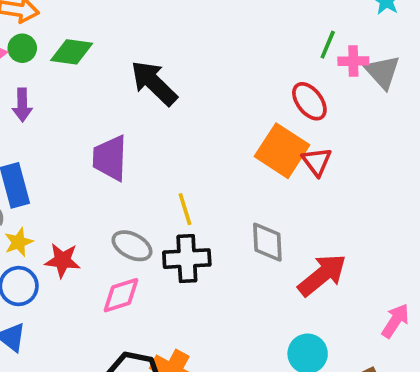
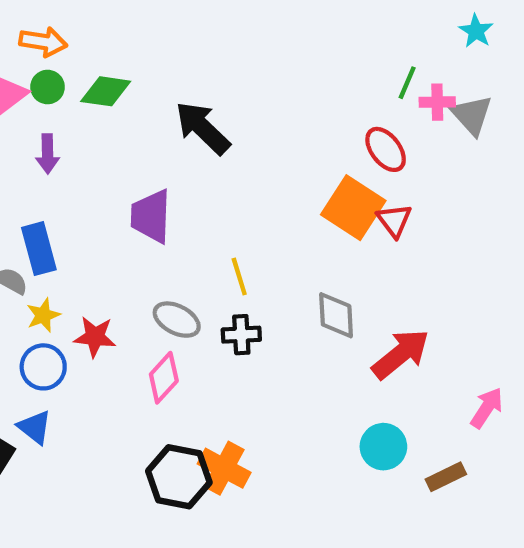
black cross: (187, 259) -> (241, 335), size x0.7
pink diamond: (121, 295) -> (164, 378), turned -30

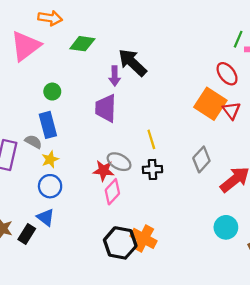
green circle: (48, 87) -> (52, 92), moved
purple arrow: (48, 154) -> (115, 76), moved
gray diamond: (336, 315) -> (201, 159), turned 45
red star: (95, 337) -> (103, 171), moved

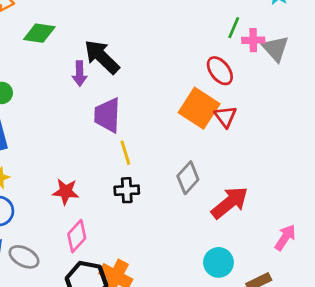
purple trapezoid: (106, 108) -> (107, 115), moved
gray ellipse: (119, 162) -> (24, 257), moved
pink diamond: (112, 192) -> (77, 236), moved

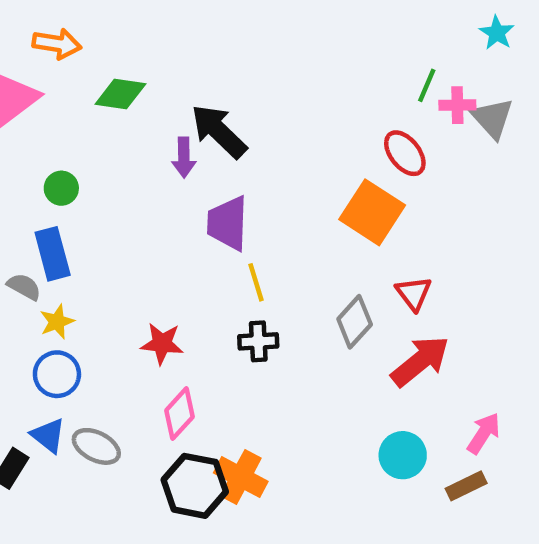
red triangle: (225, 117) -> (414, 293), moved
pink arrow: (285, 237) -> (484, 433), moved

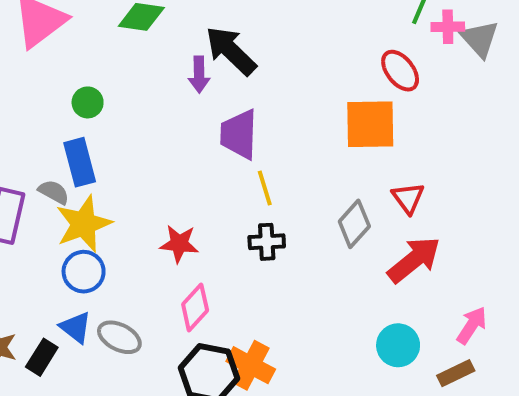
orange square: (372, 212) -> (370, 124), turned -34
yellow star: (57, 322) -> (84, 224), size x1.8

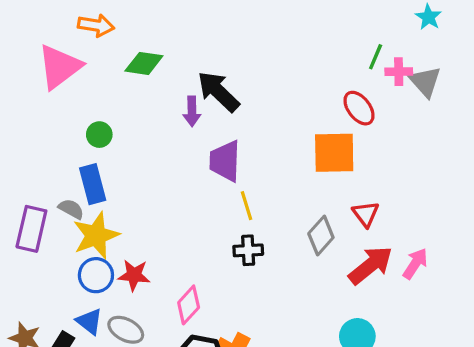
red star: (179, 244) -> (134, 275), moved
pink arrow: (472, 325) -> (415, 264), moved

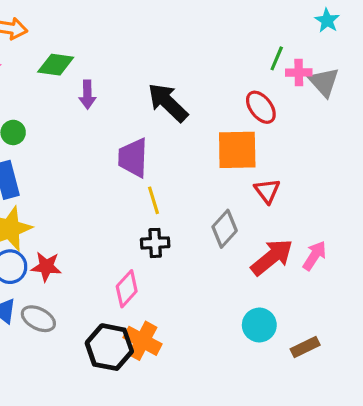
black arrow: (218, 92) -> (168, 103), moved
purple arrow: (192, 111) -> (87, 95), moved
red triangle: (366, 214) -> (267, 191), moved
pink diamond: (189, 305) -> (127, 289), moved

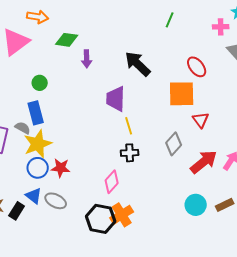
green line: (277, 58) -> (170, 20), moved
pink cross: (299, 73) -> (221, 27), moved
orange cross: (143, 341) -> (122, 215), turned 30
brown rectangle: (305, 347) -> (225, 205), moved

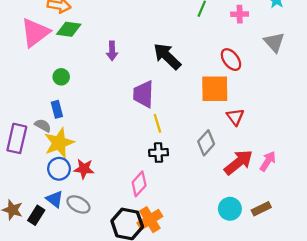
pink cross: (221, 27) -> (240, 14), moved
green diamond: (67, 40) -> (69, 29), moved
blue rectangle: (36, 113) -> (57, 109), size x0.7

